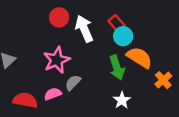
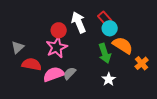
red circle: (59, 17) -> (59, 30), moved
gray semicircle: (73, 83) -> (70, 73), moved
pink semicircle: (53, 94) -> (54, 74), size x1.5
red semicircle: (25, 100) -> (32, 64), moved

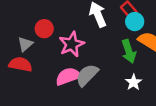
red circle: (59, 30) -> (44, 29), moved
red semicircle: (32, 64) -> (20, 64), moved
gray semicircle: (70, 73) -> (87, 75), size x1.5

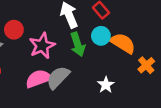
cyan circle: (135, 22) -> (101, 36), moved
green arrow: (129, 51) -> (78, 44), moved

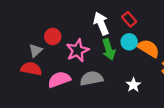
gray semicircle: (58, 77) -> (91, 78), turned 35
pink semicircle: (38, 79) -> (59, 80), moved

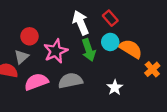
gray triangle: (36, 50) -> (22, 57), moved

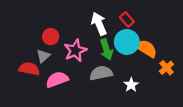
cyan circle: (110, 42) -> (127, 42), size x1.5
gray semicircle: (70, 81) -> (101, 73), moved

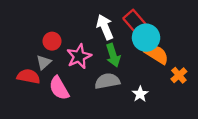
red rectangle: (127, 19) -> (135, 22), size x1.5
cyan circle: (127, 42) -> (146, 38), moved
pink semicircle: (57, 80) -> (59, 88), turned -100

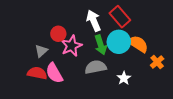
cyan circle: (146, 38) -> (119, 42), moved
red circle: (52, 41) -> (58, 34), moved
red semicircle: (28, 76) -> (37, 73), moved

